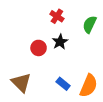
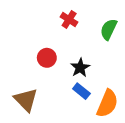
black star: (60, 42) -> (80, 68), moved
blue rectangle: (63, 84) -> (81, 91), moved

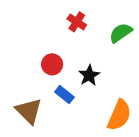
green semicircle: (109, 29) -> (121, 33), turned 30
blue rectangle: (81, 91) -> (64, 95), moved

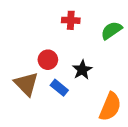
red cross: (77, 22) -> (71, 20), turned -30
brown triangle: (29, 111) -> (26, 84), moved

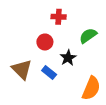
green semicircle: (111, 30) -> (88, 36), moved
red circle: (48, 60) -> (45, 42), moved

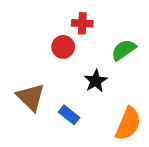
red circle: (45, 42) -> (63, 47), moved
blue rectangle: (49, 73) -> (69, 115), moved

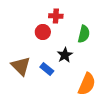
green semicircle: (124, 50) -> (84, 34), turned 138
blue rectangle: (69, 115) -> (47, 69), moved

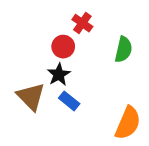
red cross: (56, 16) -> (82, 23), turned 32
black star: (65, 55) -> (59, 74), moved

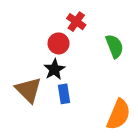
green semicircle: (123, 49) -> (114, 46), turned -35
blue rectangle: (69, 101) -> (64, 94), turned 42

